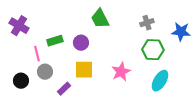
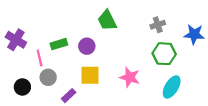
purple cross: (19, 26) -> (16, 40), moved
pink star: (121, 72) -> (130, 77), turned -30

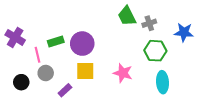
green trapezoid: (107, 20) -> (127, 16), moved
purple circle: (87, 46) -> (82, 44), size x1.5
cyan ellipse: (172, 87) -> (163, 82), turned -35

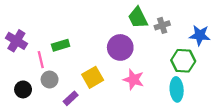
purple circle: (82, 44) -> (120, 47), moved
green hexagon: (155, 51) -> (183, 61), moved
yellow square: (85, 71) -> (93, 77), turned -30

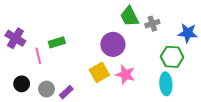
yellow square: (93, 77) -> (99, 72), moved
gray circle: (50, 80) -> (47, 89), moved

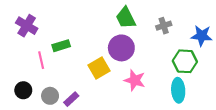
green trapezoid: (130, 16) -> (126, 18), moved
purple cross: (15, 38) -> (27, 26), moved
yellow square: (99, 72) -> (99, 68), moved

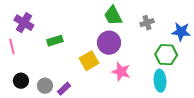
pink line: (41, 60) -> (12, 47), moved

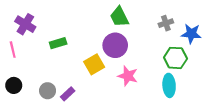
gray cross: (147, 23) -> (166, 23), moved
black circle: (21, 81) -> (14, 85), moved

